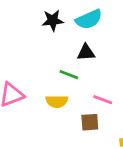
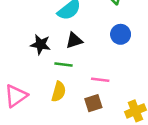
black star: (53, 20) -> (41, 45), moved, turned 30
yellow semicircle: (57, 101) -> (59, 92), turned -60

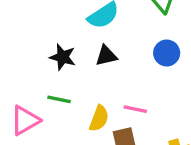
green line: (64, 65) -> (59, 99), moved
yellow semicircle: (59, 92) -> (99, 118), moved

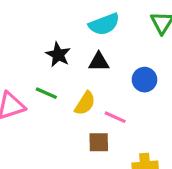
blue circle: (167, 53) -> (144, 80), moved
yellow semicircle: (99, 118) -> (85, 103), moved

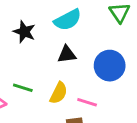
black star: (58, 55) -> (24, 32), moved
blue circle: (144, 80) -> (110, 66), size x1.4

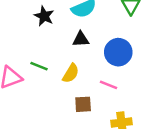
pink line: (87, 102) -> (108, 85), moved

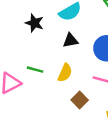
brown square: (83, 104) -> (80, 100), turned -35

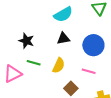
black star: (34, 23) -> (26, 41), moved

